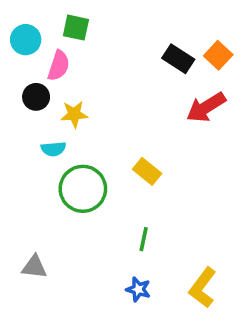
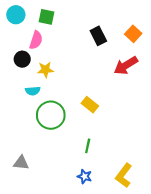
cyan circle: (26, 40) -> (16, 15), moved
black rectangle: (178, 59) -> (98, 36), moved, turned 30

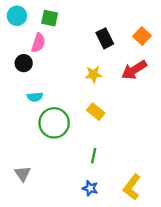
yellow star: (45, 70) -> (94, 74), moved
gray triangle: (21, 163) -> (23, 174), turned 49

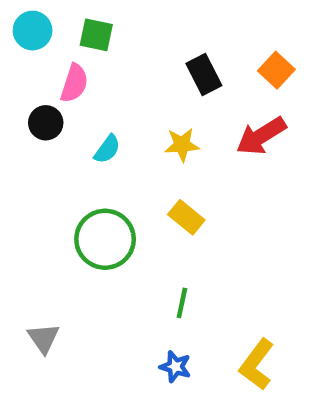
cyan semicircle: (35, 97) -> (107, 149), moved, turned -49

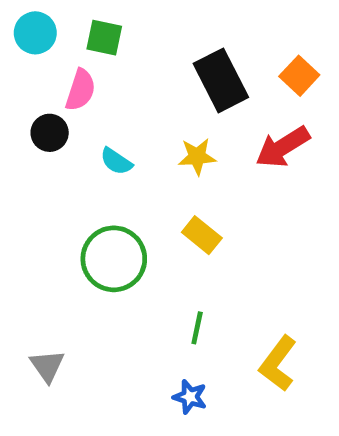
black rectangle: (204, 74) -> (221, 80), size x1.4
cyan semicircle: (107, 149) -> (116, 161), turned 88
yellow L-shape: (257, 364) -> (278, 364), moved

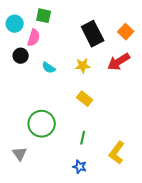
cyan circle: (35, 33) -> (15, 24), moved
green circle: (114, 259) -> (42, 124), moved

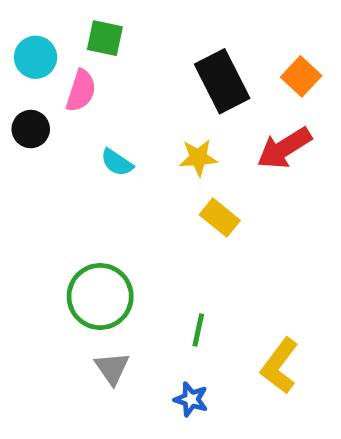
black circle: (21, 56) -> (31, 129), moved
yellow rectangle: (85, 99) -> (220, 218), moved
gray triangle: (20, 154) -> (112, 368), moved

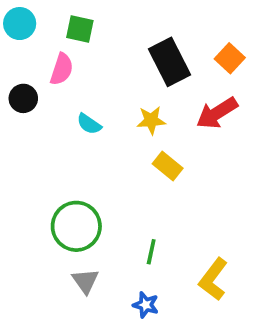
cyan circle: (36, 57) -> (20, 24), moved

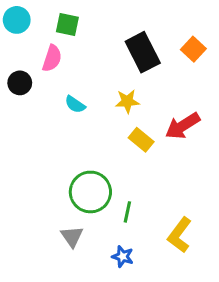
red arrow: (217, 113) -> (183, 126), moved
green circle: (76, 226) -> (90, 192), moved

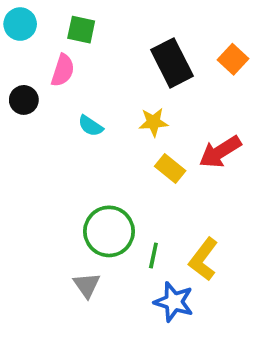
yellow L-shape: (180, 235) -> (203, 259), moved
blue star: (123, 256) -> (174, 302), moved, size x1.5

